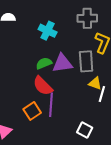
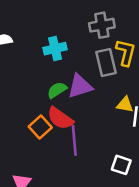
cyan cross: (48, 31) -> (55, 49), turned -30
gray rectangle: (86, 61) -> (106, 62), moved
orange square: (32, 111) -> (40, 127), moved

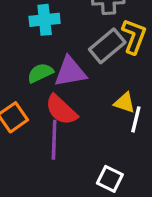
gray rectangle: (106, 62) -> (107, 46), turned 56
red semicircle: (60, 118) -> (61, 110), moved

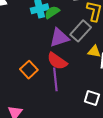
gray rectangle: (107, 46) -> (81, 31), moved
green semicircle: (40, 73) -> (52, 12), moved

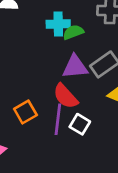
orange square: (29, 70) -> (25, 112), moved
white square: (92, 98) -> (80, 124), moved

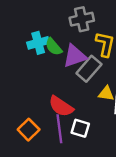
green semicircle: (73, 32) -> (54, 47), turned -96
purple triangle: (75, 67) -> (75, 56), moved

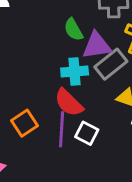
cyan cross: (38, 43) -> (75, 71), moved

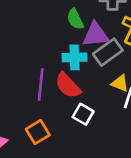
orange square: (24, 123) -> (38, 132), moved
purple line: (62, 129) -> (41, 84), moved

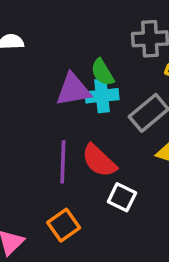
purple triangle: (96, 35) -> (73, 90), moved
cyan cross: (74, 57) -> (102, 96), moved

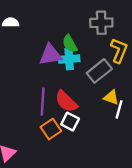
white square: (122, 197) -> (70, 122), moved
orange square: (64, 225) -> (51, 129), moved

